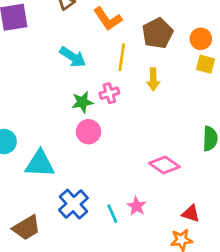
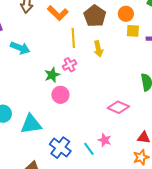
cyan arrow: (73, 57) -> (20, 48), moved

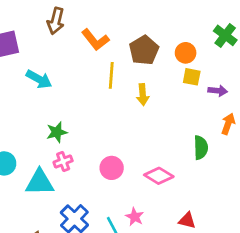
pink cross: (70, 65) -> (63, 161), moved
green star: (52, 75) -> (57, 132), moved
pink circle: (60, 95) -> (112, 168), moved

